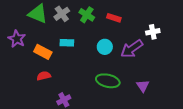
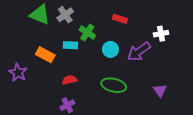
green cross: (87, 15) -> (87, 33), moved
purple star: (17, 39) -> (18, 73), moved
red semicircle: (44, 76) -> (69, 80), moved
purple triangle: (143, 86) -> (160, 90), moved

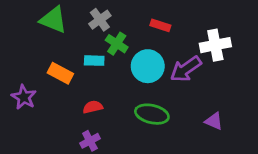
gray cross: (65, 15) -> (100, 20), moved
white cross: (161, 34) -> (215, 45), size x1.5
cyan circle: (110, 49) -> (148, 66), size x1.5
purple triangle: (160, 90) -> (214, 121), turned -32

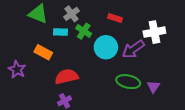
cyan rectangle: (94, 61) -> (60, 32), moved
red semicircle: (93, 107) -> (67, 77), size x1.6
green ellipse: (152, 114) -> (128, 82), moved
purple triangle: (214, 121) -> (153, 87), turned 40

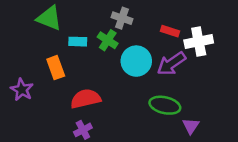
gray cross: (72, 14) -> (122, 18), moved, turned -35
red rectangle: (115, 18) -> (170, 31), moved
orange rectangle: (43, 52) -> (56, 68), turned 42
purple triangle: (153, 87) -> (191, 126), moved

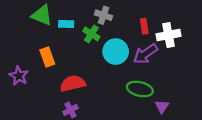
red rectangle: (170, 31) -> (144, 26), turned 64
cyan rectangle: (78, 42) -> (66, 24), moved

